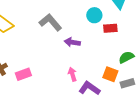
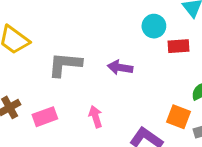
gray L-shape: (50, 22) -> (65, 64), moved, turned -45
pink arrow: (72, 74) -> (96, 117), moved

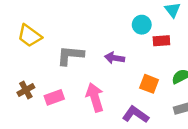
pink arrow: (96, 117) -> (95, 97), size x1.6
orange square: (178, 117) -> (149, 84), moved

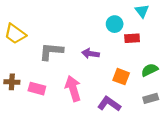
brown cross: (26, 90) -> (12, 82), turned 32
pink rectangle: (54, 97) -> (37, 89), turned 35

